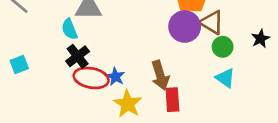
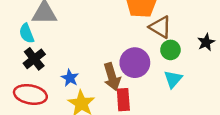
purple circle: (185, 26) -> (135, 63), moved
red ellipse: (91, 78) -> (30, 94), moved
cyan triangle: (225, 78) -> (173, 79), turned 36

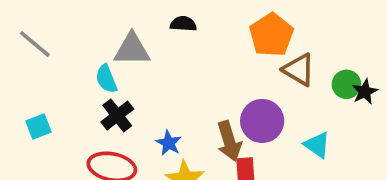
green circle: (170, 50) -> (346, 84), moved
cyan triangle: (173, 79) -> (317, 145), turned -36

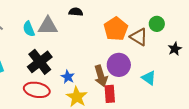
orange pentagon: (271, 35) -> (116, 29), moved
cyan semicircle: (106, 79) -> (29, 29), moved
green circle: (346, 84) -> (157, 24), moved
black cross: (117, 115) -> (40, 62), size x1.4

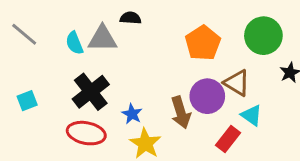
black semicircle: (76, 12) -> (131, 18), moved
green circle: (157, 24) -> (263, 36), size x1.6
brown triangle: (139, 37) -> (237, 83), moved
red rectangle: (110, 94) -> (228, 139), moved, turned 42

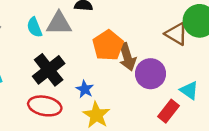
orange pentagon: (203, 43) -> (108, 45), moved
brown triangle: (237, 83) -> (176, 34), moved
brown arrow: (181, 112) -> (127, 57), moved

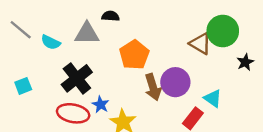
cyan semicircle: (34, 27) -> (51, 42), moved, turned -42
brown arrow: (127, 57) -> (153, 87), moved
blue star: (85, 89) -> (101, 105), moved

